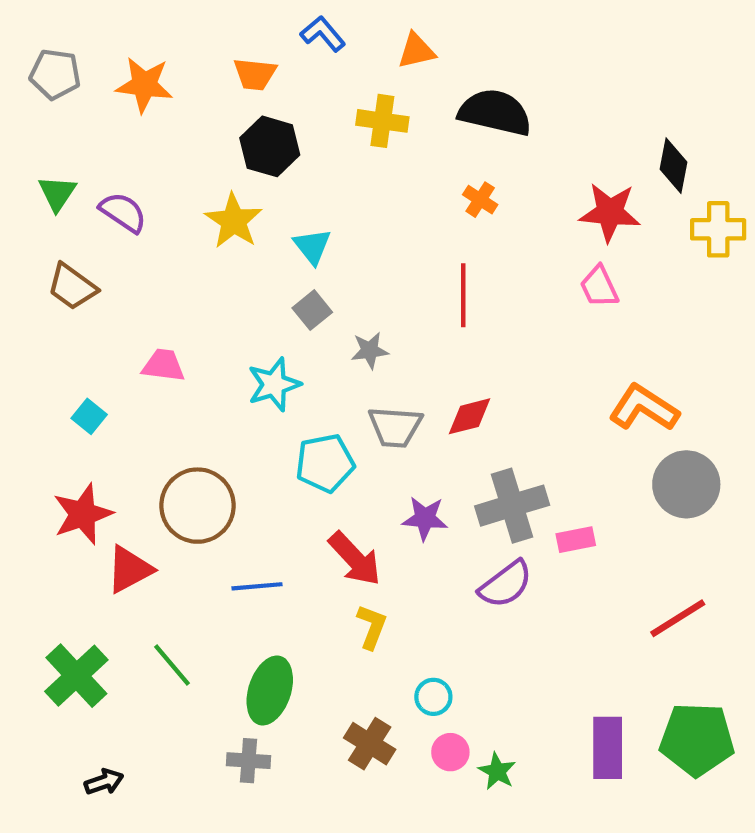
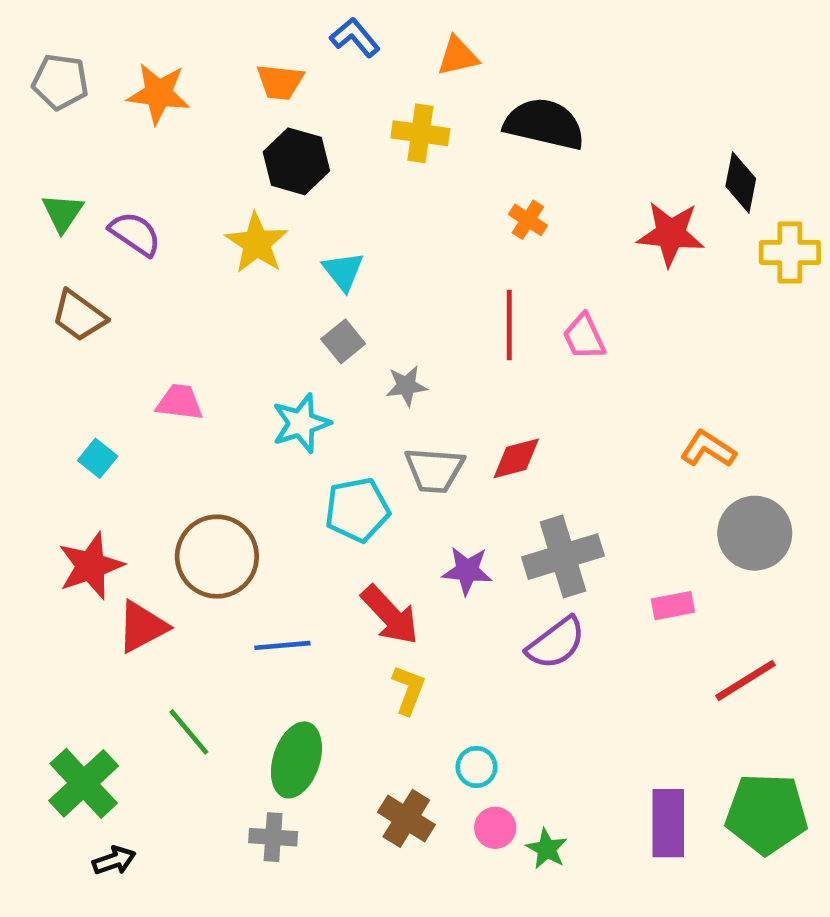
pink trapezoid: (599, 287) -> (584, 337), moved
orange L-shape: (644, 408) -> (708, 449), size x0.7
pink rectangle: (576, 540) -> (673, 606), moved
green cross: (76, 676) -> (84, 783), moved

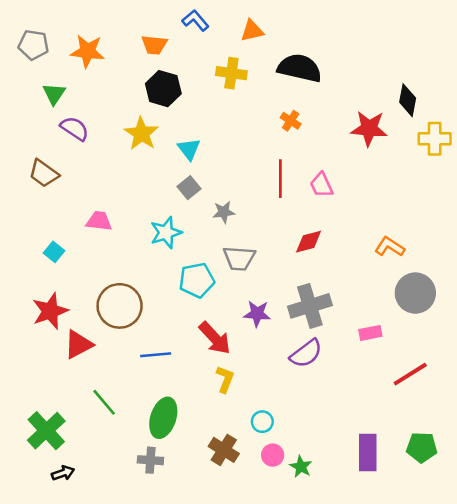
green triangle: (63, 213) -> (54, 94), moved
red diamond: (516, 458) -> (309, 242), moved
green pentagon: (766, 814) -> (422, 447), size x0.7

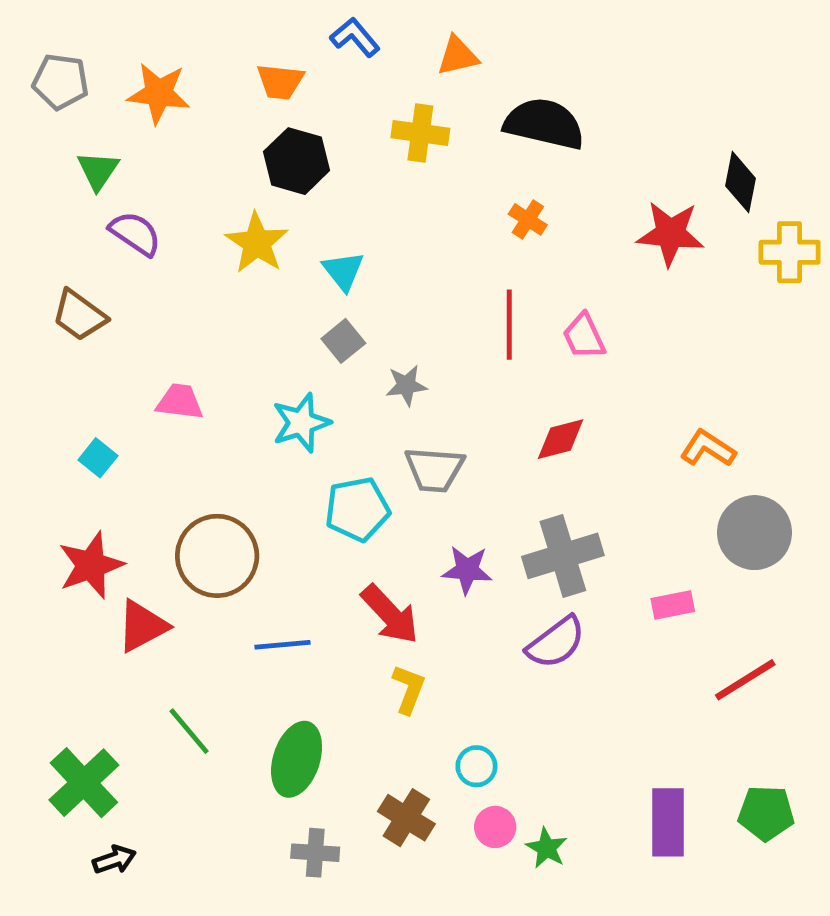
gray cross: (150, 460) -> (315, 853), moved

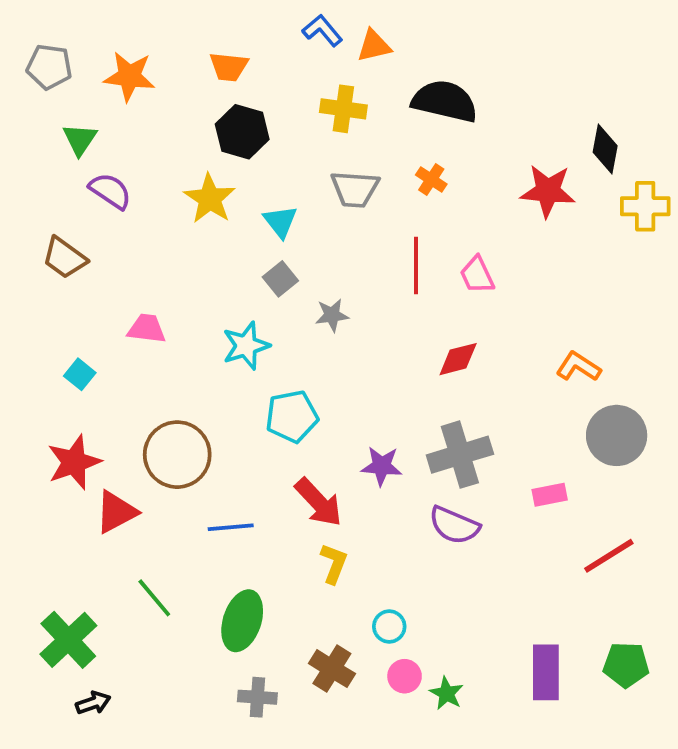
blue L-shape: (355, 37) -> (322, 30), moved
gray trapezoid: (434, 469) -> (355, 189), moved
purple semicircle: (556, 642) -> (454, 525), turned 60

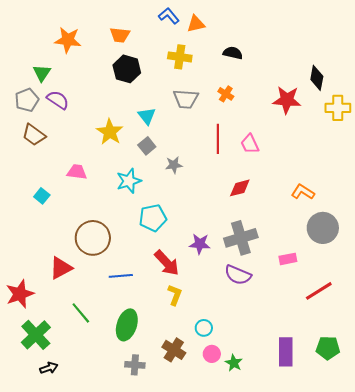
gray pentagon: (49, 67) -> (27, 100), moved, turned -30
black semicircle: (445, 101) -> (233, 53), size x0.6
yellow star: (210, 199) -> (110, 132), moved
red star: (74, 462) -> (20, 294), moved

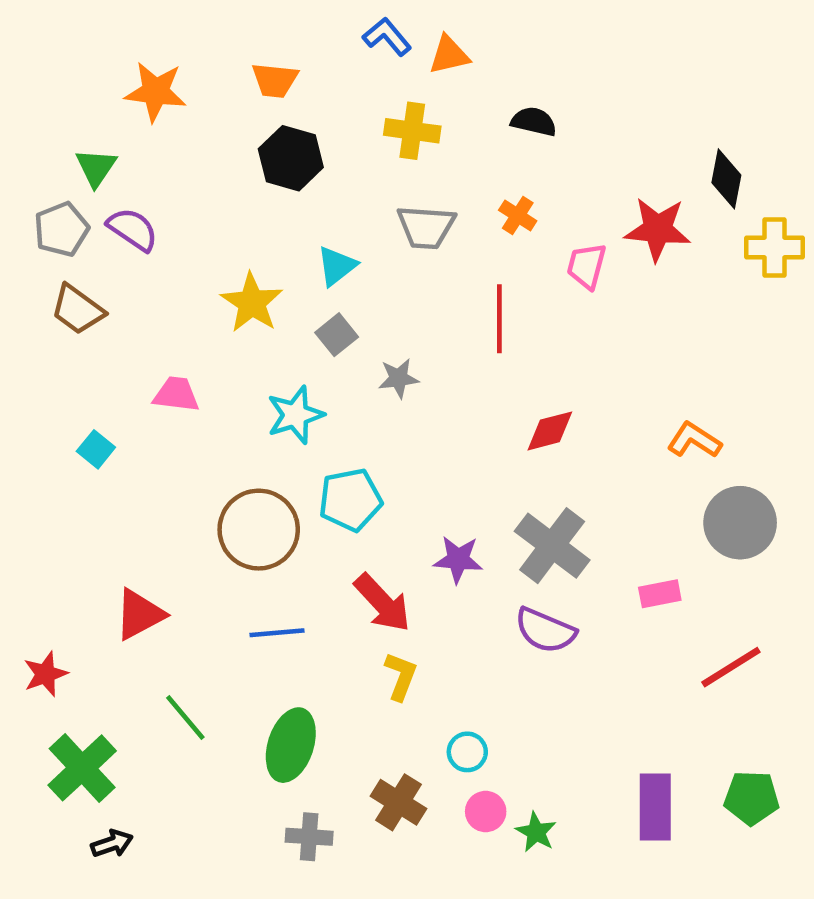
cyan triangle: (147, 116) -> (337, 266), turned 30
pink trapezoid: (250, 144) -> (586, 266), moved, turned 40
brown circle: (93, 238) -> (259, 530), moved
gray cross: (241, 238) -> (552, 546), turned -36
red star: (20, 294) -> (45, 674), size x0.7

